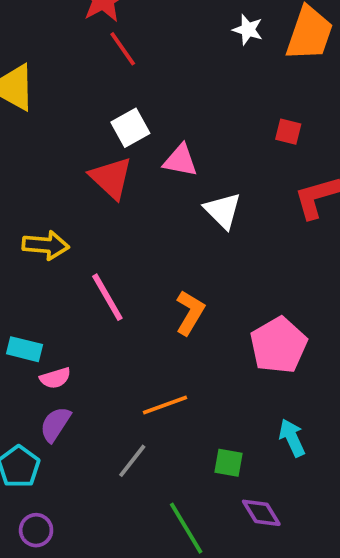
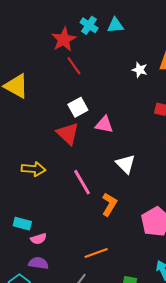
white star: (248, 30) -> (140, 70), moved
white triangle: (223, 211) -> (125, 164), moved
pink line: (107, 297) -> (82, 182), moved
purple semicircle: (55, 424) -> (38, 263), turned 66

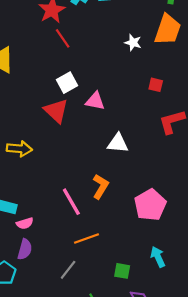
white triangle: (125, 164) -> (118, 143), turned -40
pink line: (82, 182) -> (71, 202), moved
purple semicircle: (38, 263) -> (25, 249), turned 96

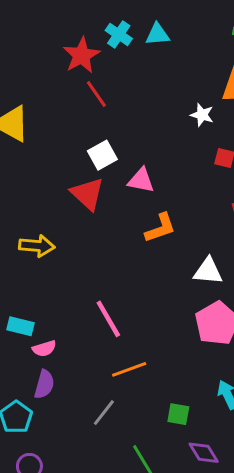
white star: (133, 43) -> (202, 115), moved
white triangle: (118, 143) -> (208, 271), moved
orange L-shape: (101, 187) -> (160, 228), moved, turned 40

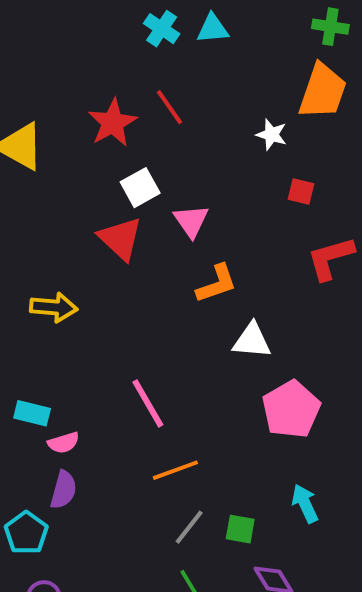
red star: (82, 55) -> (113, 123), moved
red line: (96, 94) -> (169, 107), moved
pink triangle: (141, 180) -> (191, 221), turned 44
white triangle: (208, 271) -> (252, 341), moved
gray line: (104, 413) -> (189, 527), moved

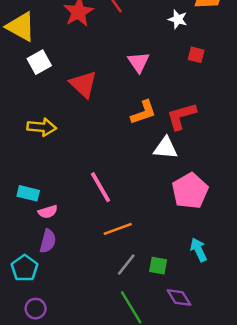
white square: (140, 188) -> (39, 62), moved
pink triangle: (191, 221) -> (139, 62), moved
red L-shape: (330, 258) -> (181, 116), moved

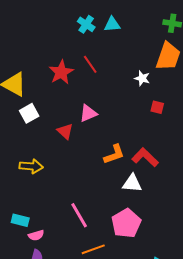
pink triangle: (139, 62) -> (88, 113), moved, turned 42
red triangle: (83, 84) -> (65, 131), size x0.7
red L-shape: (181, 116) -> (145, 157), turned 60
pink pentagon: (190, 191) -> (126, 223), moved

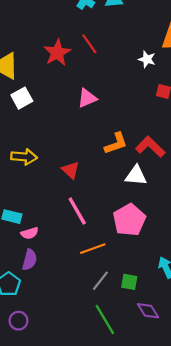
red triangle: (65, 131) -> (71, 170), moved

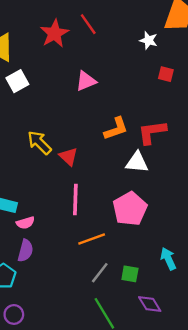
red L-shape: (150, 147) -> (152, 132), turned -52
yellow arrow: (24, 157) -> (39, 143), moved, turned -140
pink line: (77, 211) -> (75, 200), turned 32

